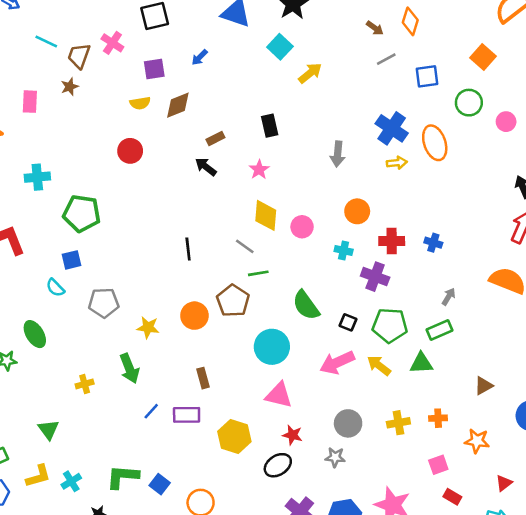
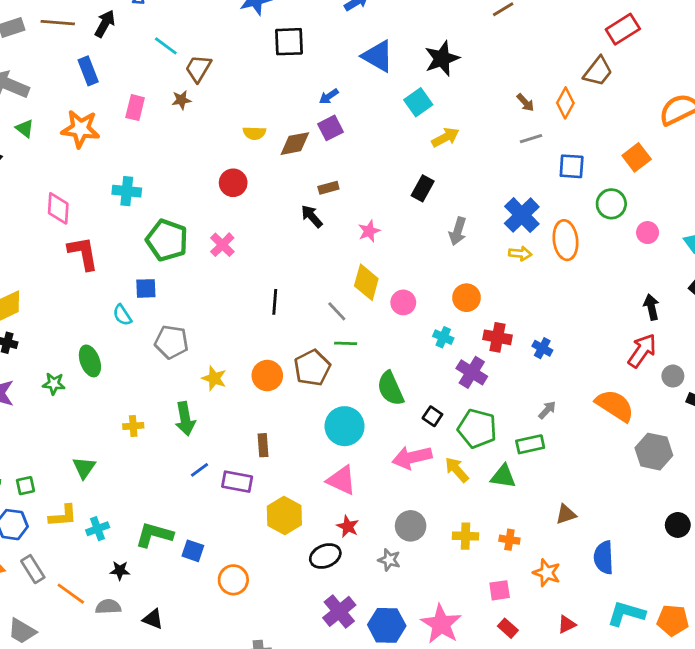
pink cross: (112, 43) -> (222, 245), moved
purple square: (154, 69) -> (330, 128), moved, turned -30
black rectangle: (270, 126) -> (423, 188), moved, turned 30
blue square: (160, 484) -> (193, 551), turned -30

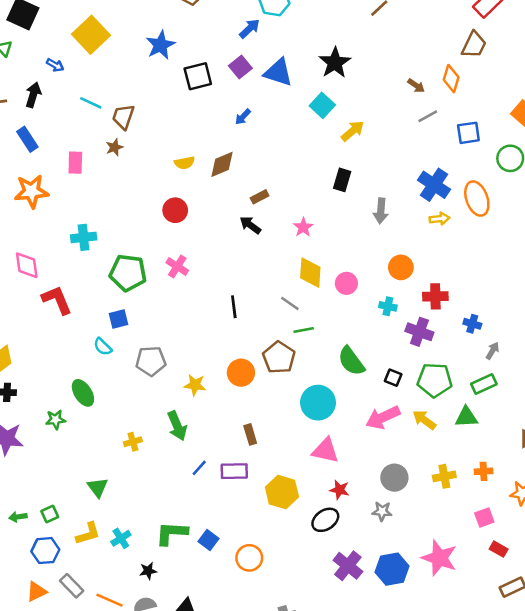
purple square: (330, 128) -> (240, 67), moved
blue cross: (542, 348) -> (472, 324), moved
blue square: (193, 551) -> (208, 540), turned 30

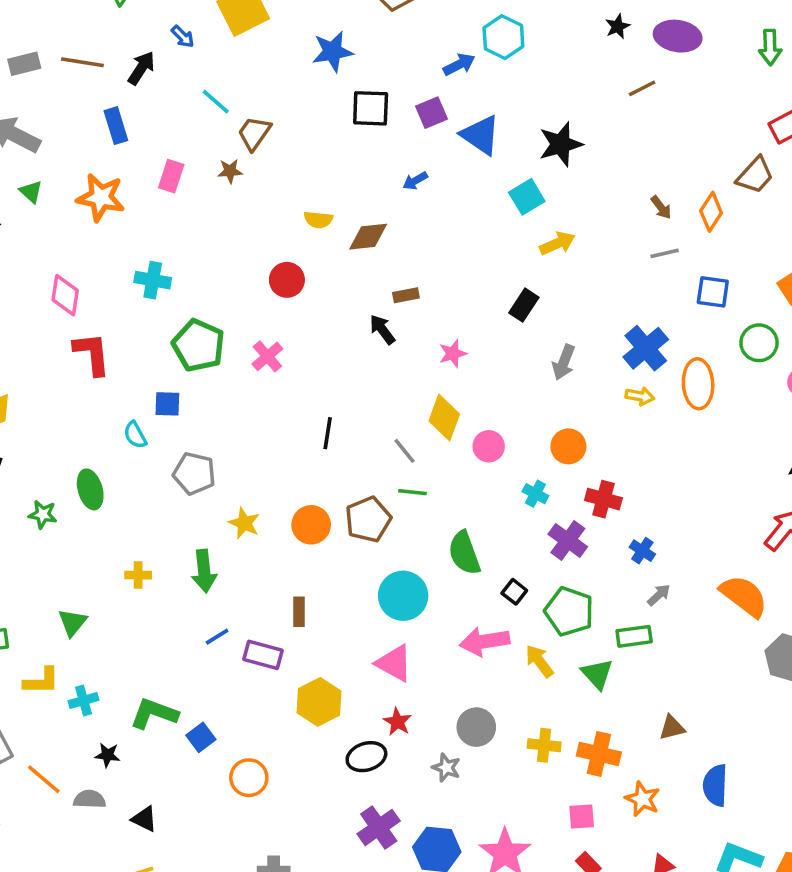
green triangle: (466, 417) -> (597, 674), turned 35
orange cross: (484, 471) -> (599, 754), size x1.6

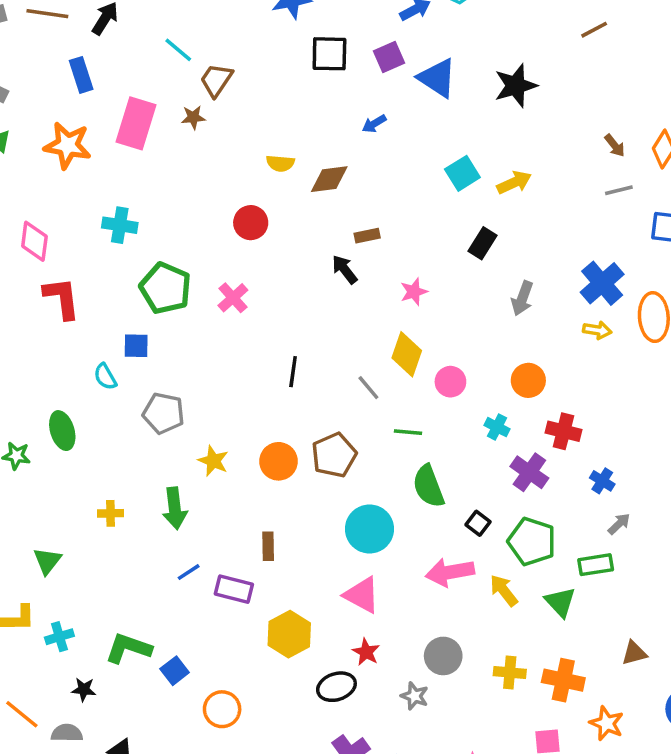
pink rectangle: (171, 176) -> (136, 123), size x1.6
cyan square: (527, 197) -> (462, 173), moved
green line: (412, 492) -> (408, 432), moved

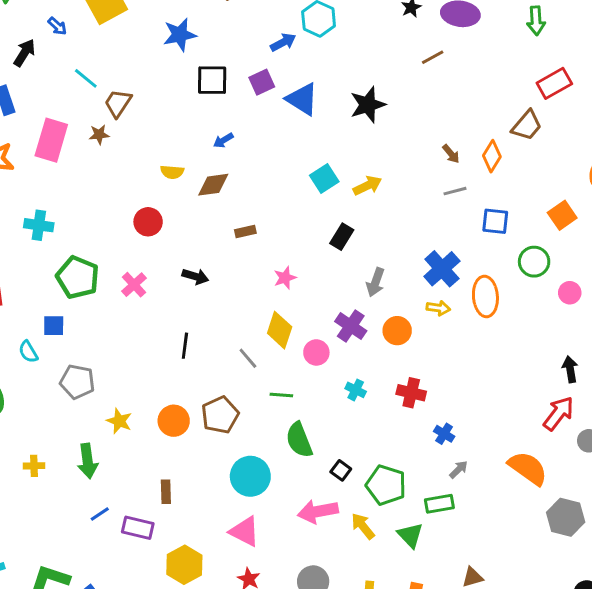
blue arrow: (374, 124) -> (223, 140), moved
black arrow: (345, 270) -> (195, 276), moved, turned 145
orange circle: (528, 380) -> (397, 331), moved
purple cross: (529, 472) -> (351, 326), moved

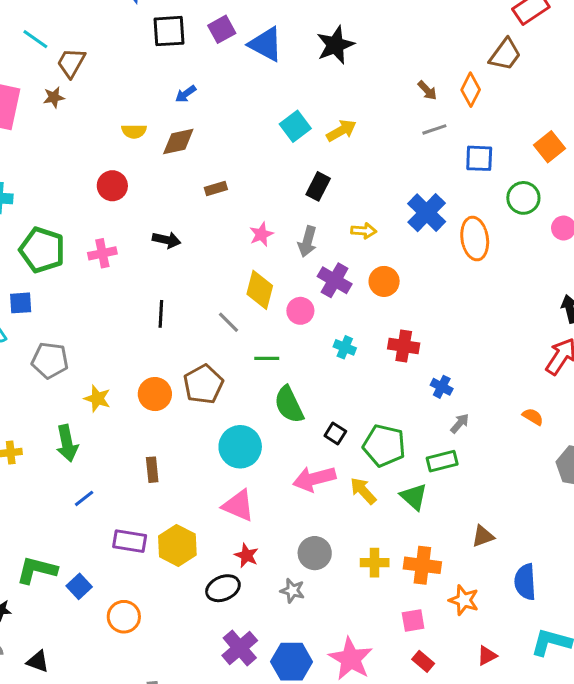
gray arrow: (376, 282) -> (307, 242), moved
pink cross: (134, 285) -> (102, 253), turned 35
yellow arrow: (438, 308) -> (364, 231), moved
orange semicircle: (528, 468) -> (533, 417), size x0.5
purple rectangle: (138, 528) -> (130, 541), moved

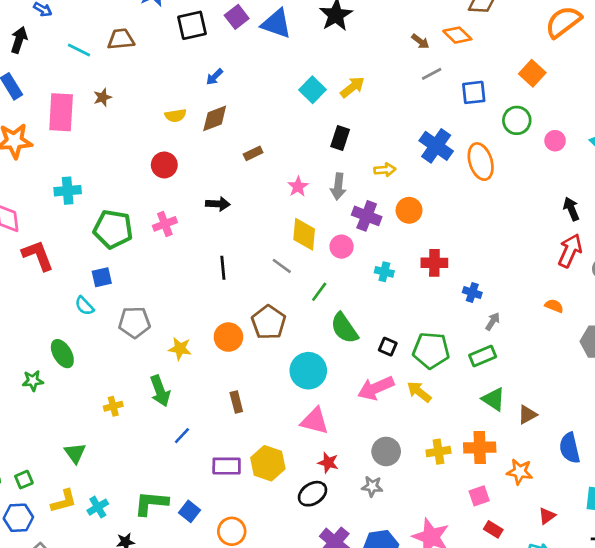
brown trapezoid: (71, 63) -> (121, 39), moved, turned 64
orange diamond: (471, 90) -> (457, 35), turned -64
green line: (267, 358) -> (319, 292), turned -45
green triangle: (414, 497) -> (494, 399), moved

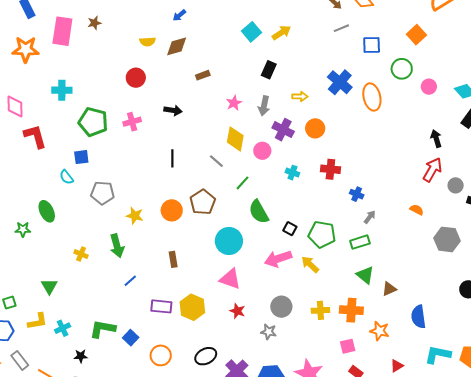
yellow cross: (113, 406) -> (81, 254), turned 32
black ellipse: (313, 494) -> (206, 356), moved

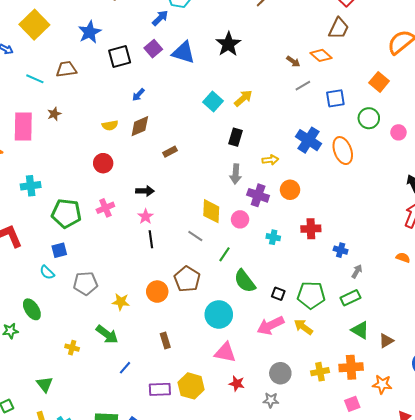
pink star: (234, 103) -> (146, 216), moved
green arrow: (117, 246) -> (107, 334), turned -30

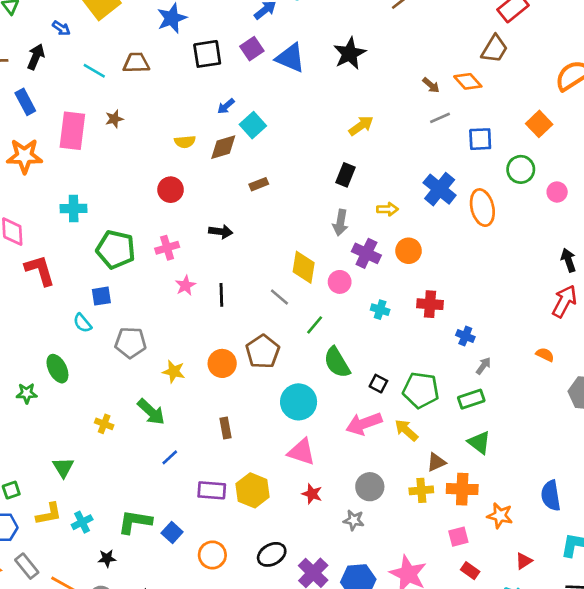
cyan square: (213, 102) -> (253, 125), moved
pink star: (146, 216) -> (185, 285), moved
brown triangle: (386, 341) -> (436, 462), moved

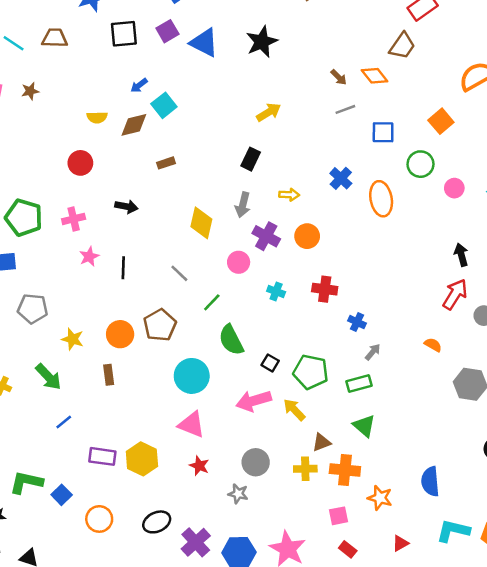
blue cross: (440, 189) -> (341, 178), size x0.7
yellow diamond: (304, 267) -> (201, 223), moved
brown rectangle: (226, 428) -> (109, 375), moved

